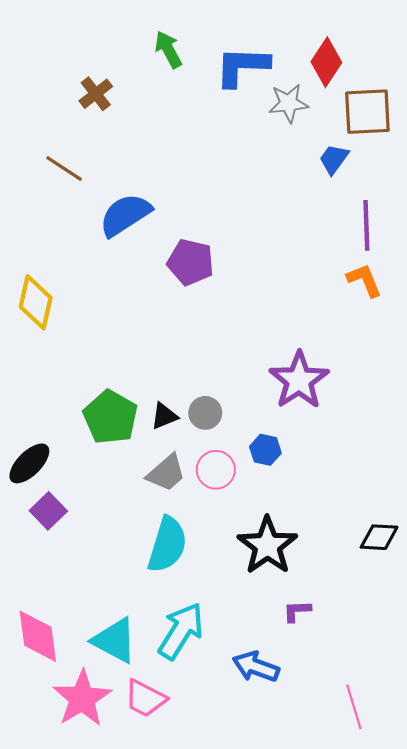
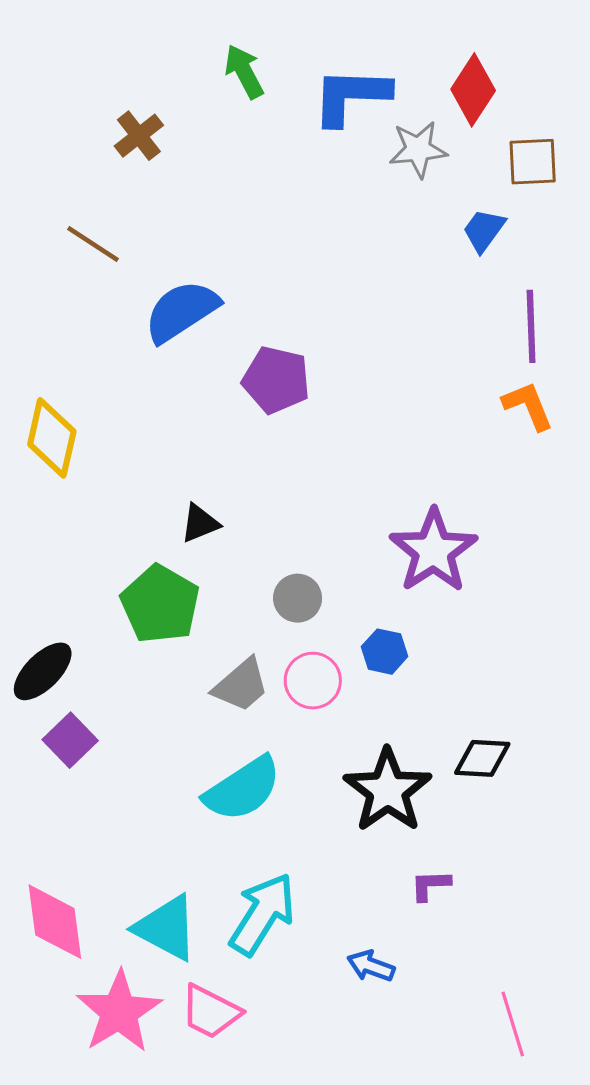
brown square: (367, 112) -> (533, 162), size x0.7
black triangle: (164, 416) -> (200, 523), moved
black diamond: (379, 537) -> (482, 758), moved
cyan semicircle: (167, 545) -> (243, 789), turned 40
blue arrow: (256, 667) -> (371, 966), size x0.7

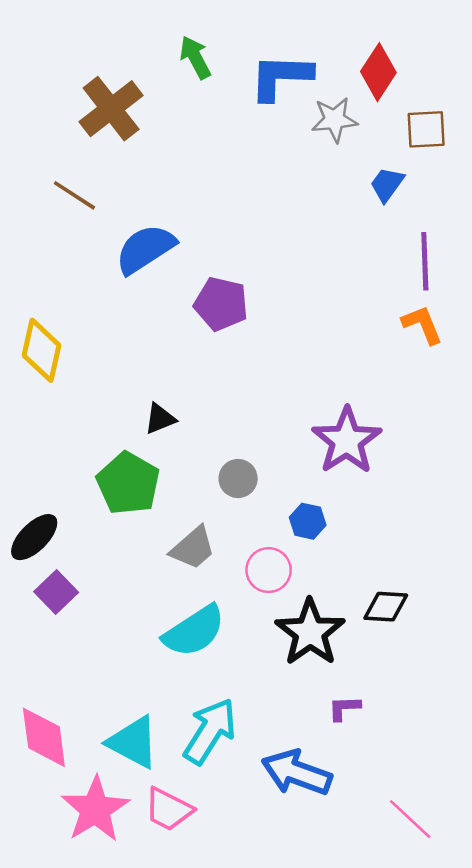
brown cross: (139, 136) -> (111, 109), size x1.6
pink circle: (313, 681) -> (269, 570), moved
blue arrow: (371, 966) -> (297, 773), size x1.8
pink line: (513, 1024) -> (410, 819), turned -30

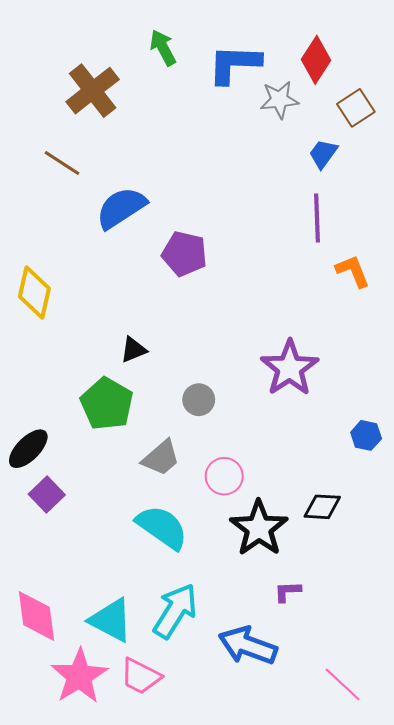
brown square: (426, 129) -> (356, 108), turned -30
purple line: (425, 261) -> (317, 218), moved
blue hexagon: (308, 521) -> (366, 435), moved
cyan semicircle: (194, 631) -> (162, 527), turned -112

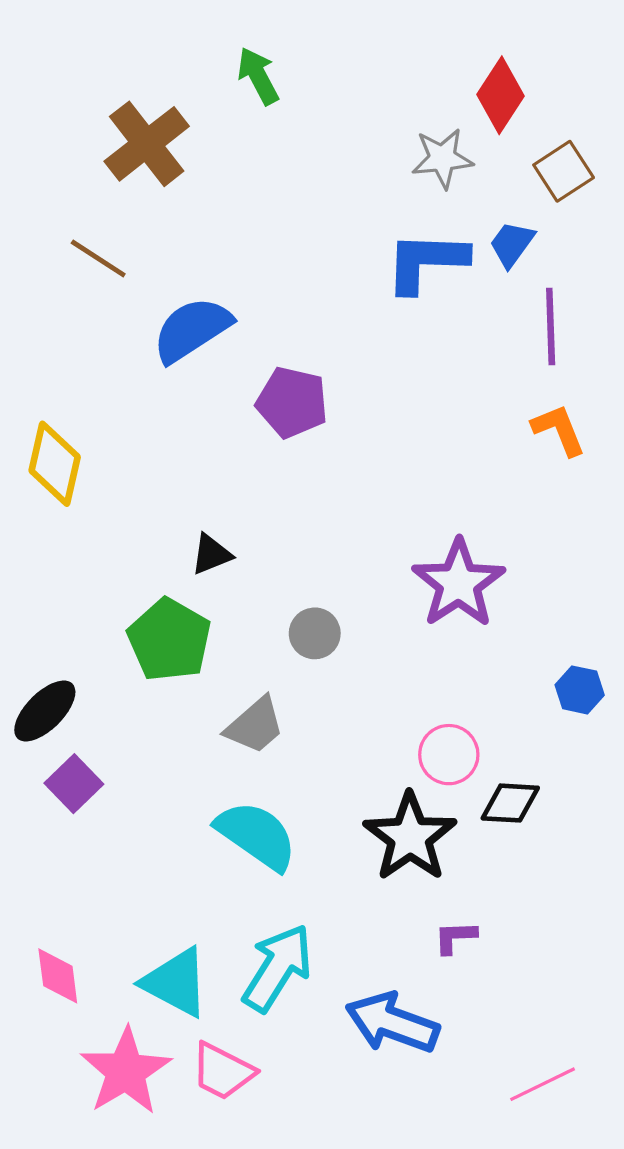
blue L-shape: (234, 64) -> (426, 262), moved
purple line: (317, 218) -> (551, 326), moved
pink circle: (224, 476) -> (449, 755), moved
pink diamond: (36, 616) -> (58, 976), size x0.7
pink line: (343, 684) -> (543, 1084), turned -69

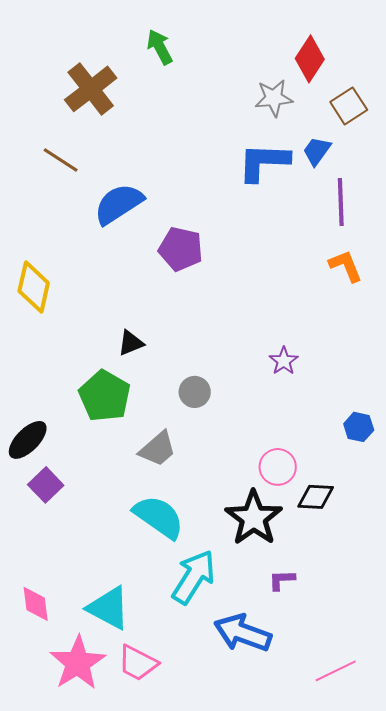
purple star: (459, 583) -> (284, 361), size x0.5
cyan arrow: (278, 968) -> (194, 577), moved

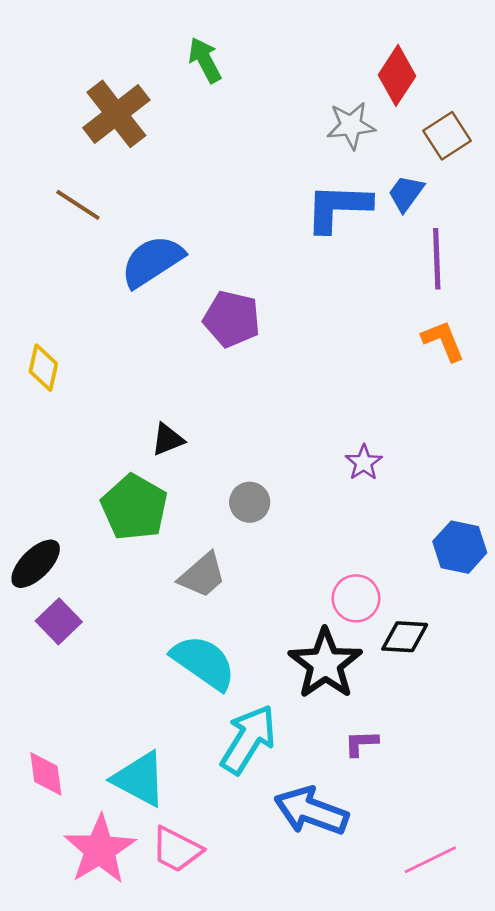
yellow diamond: (34, 287) -> (43, 368), size x0.7
blue hexagon: (359, 427) -> (460, 547), size x1.4

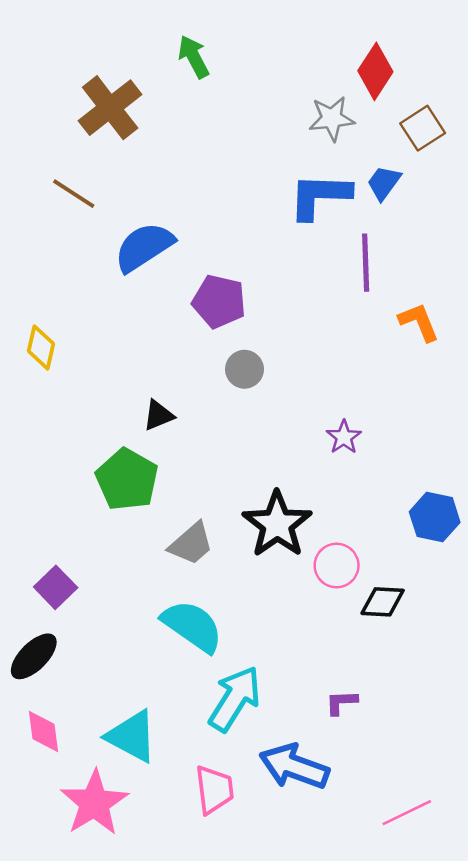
purple line: (437, 259) -> (366, 263), moved
gray circle: (250, 502) -> (245, 369), moved
black ellipse: (36, 564) -> (34, 656), moved
black star: (325, 664) -> (277, 524), moved
pink trapezoid: (177, 849) -> (214, 790), moved, turned -124

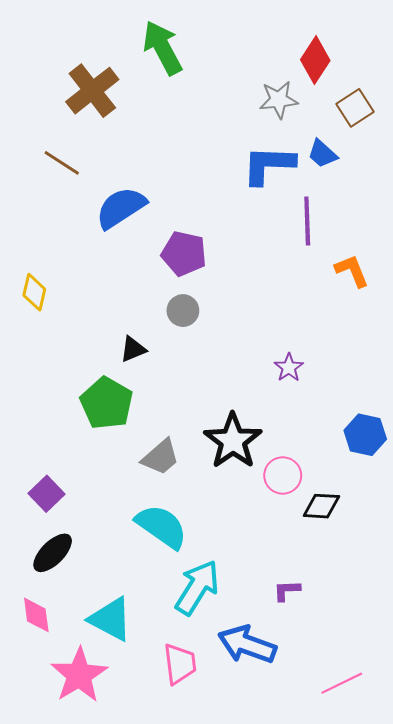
green arrow: (194, 57) -> (163, 48), size x1.5
blue trapezoid: (384, 183) -> (322, 154), turned -84
gray circle: (245, 369) -> (183, 311), moved
black ellipse: (34, 656) -> (53, 553), moved

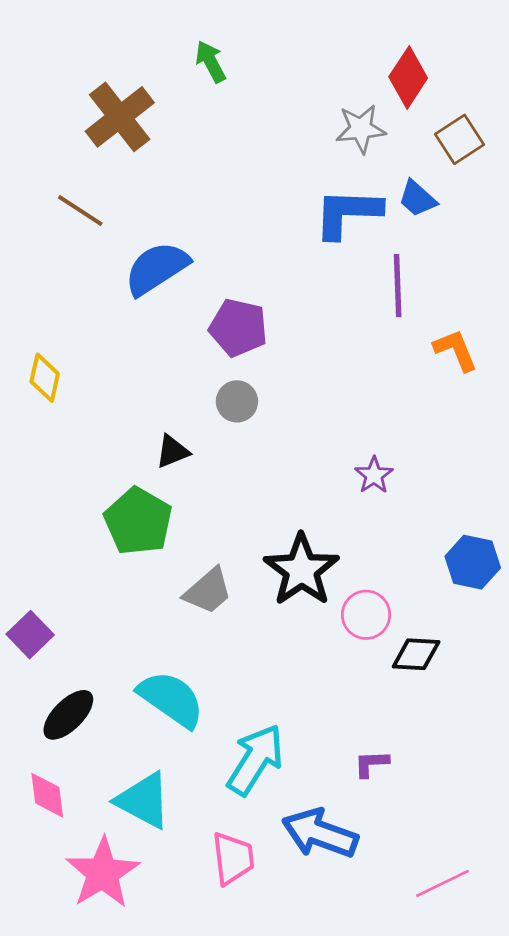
green arrow: (163, 48) -> (211, 62), size x0.6
purple square: (46, 494) -> (30, 635), moved
cyan semicircle: (162, 526) -> (171, 699), moved

